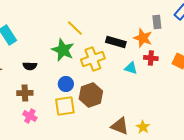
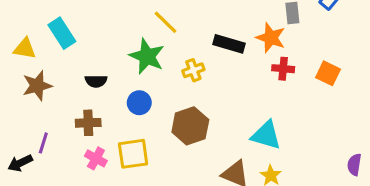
yellow cross: (93, 59) -> (193, 70), size x0.6
cyan triangle: (131, 68) -> (266, 135), moved, size x1.5
blue circle: (66, 84) -> (139, 103), moved
yellow square: (65, 106) -> (133, 154), moved

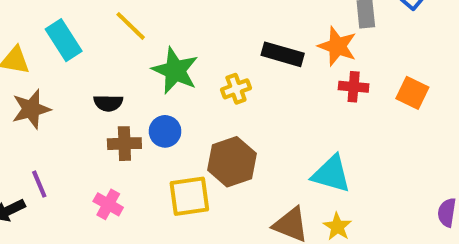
yellow line: (166, 22) -> (131, 26), moved
brown cross: (88, 123) -> (124, 144), moved
purple line: (43, 143) -> (39, 184), turned -40
yellow square: (133, 154) -> (189, 196), moved

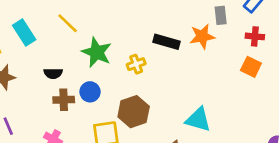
orange star: (337, 46) -> (202, 36), turned -30
red cross: (354, 87) -> (255, 36), moved

